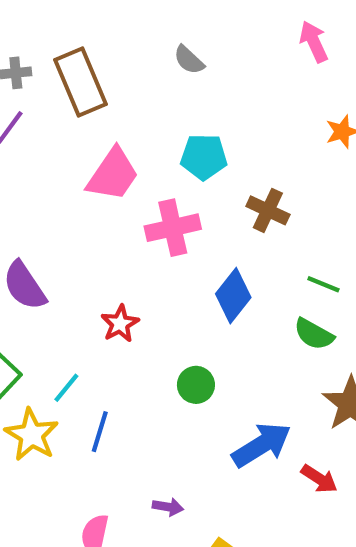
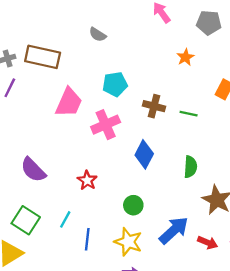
brown rectangle: (81, 82) -> (43, 57), turned -44
green line: (323, 284) -> (189, 114), moved
green semicircle: (314, 334) -> (190, 167), turned -105
yellow star: (32, 435) -> (128, 242), moved

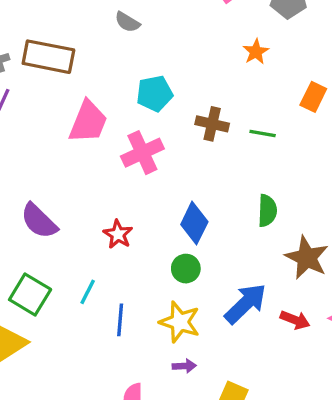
blue diamond: (144, 154) -> (194, 223), moved

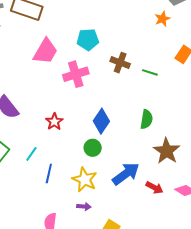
orange star: (256, 52) -> (162, 19), moved

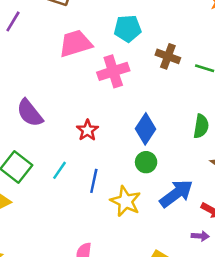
pink trapezoid: (45, 51) -> (76, 44), turned -136
green circle: (93, 148) -> (146, 162), moved
blue line: (49, 173) -> (94, 181), moved
purple arrow: (84, 207) -> (200, 236), moved

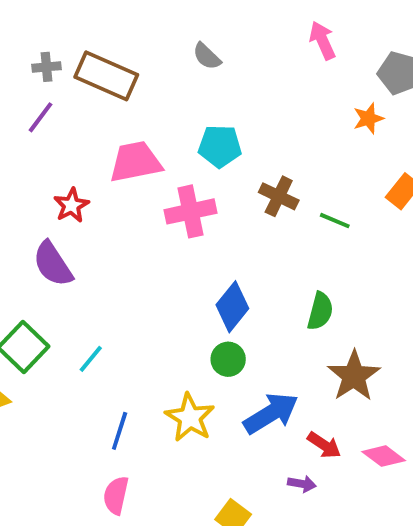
red star: (87, 130) -> (71, 205), moved
blue line: (94, 181) -> (120, 431), moved

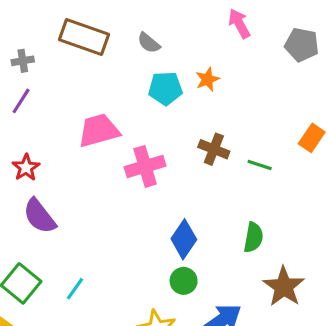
brown rectangle: (106, 76) -> (84, 37), moved
orange star: (368, 118) -> (207, 79), moved
cyan pentagon: (220, 146) -> (165, 88), moved
red star: (71, 205) -> (26, 168), moved

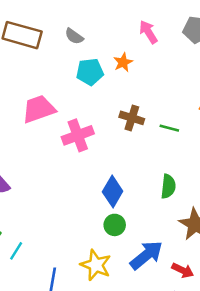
pink arrow: (239, 23) -> (148, 32), moved
cyan line: (75, 289) -> (16, 251), moved

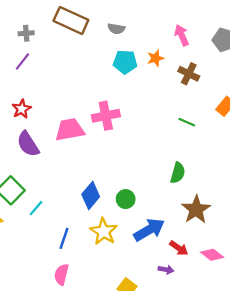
gray semicircle: (74, 36) -> (116, 29), turned -35
pink trapezoid: (39, 109) -> (70, 130), moved
brown cross: (132, 118) -> (189, 74), moved
blue diamond: (113, 192) -> (91, 195), moved

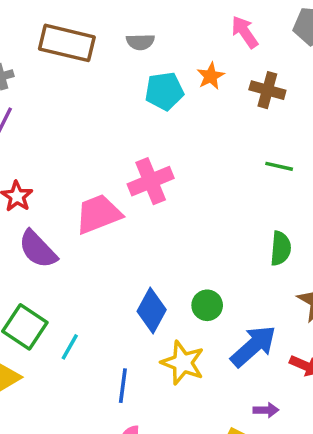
purple arrow: (166, 270) -> (266, 410), moved

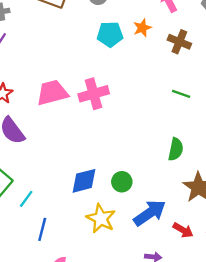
pink trapezoid: (98, 214) -> (52, 93), moved
blue diamond: (152, 310) -> (84, 181), turned 40
blue line: (123, 386) -> (42, 229), moved

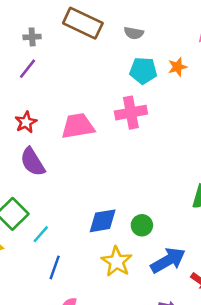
pink cross: (94, 94) -> (131, 113), moved

